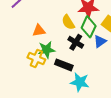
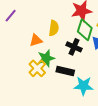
yellow semicircle: (68, 22) -> (54, 28), moved, turned -133
yellow cross: (36, 59) -> (37, 68), turned 30

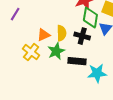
yellow semicircle: (54, 28) -> (61, 33), moved
yellow cross: (37, 68) -> (31, 52), moved

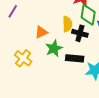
yellow semicircle: (61, 33) -> (67, 24), moved
yellow cross: (31, 52) -> (23, 58), moved

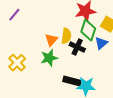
orange triangle: (41, 32) -> (51, 40), moved, turned -32
black rectangle: (75, 58) -> (72, 81), moved

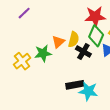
green star: (49, 58) -> (43, 53), moved
black rectangle: (72, 81) -> (75, 85), turned -30

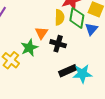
yellow semicircle: (74, 39) -> (60, 17), moved
black cross: (83, 51) -> (58, 44), moved

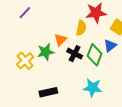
green diamond: (77, 18) -> (95, 55), moved
black rectangle: (68, 71) -> (48, 92), moved

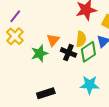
yellow semicircle: (81, 28) -> (81, 39), moved
green diamond: (95, 55) -> (88, 52), turned 40
yellow cross: (25, 61) -> (15, 36), moved

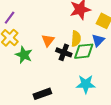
green diamond: (88, 52) -> (84, 51), turned 30
green star: (39, 53) -> (24, 55), moved, turned -30

